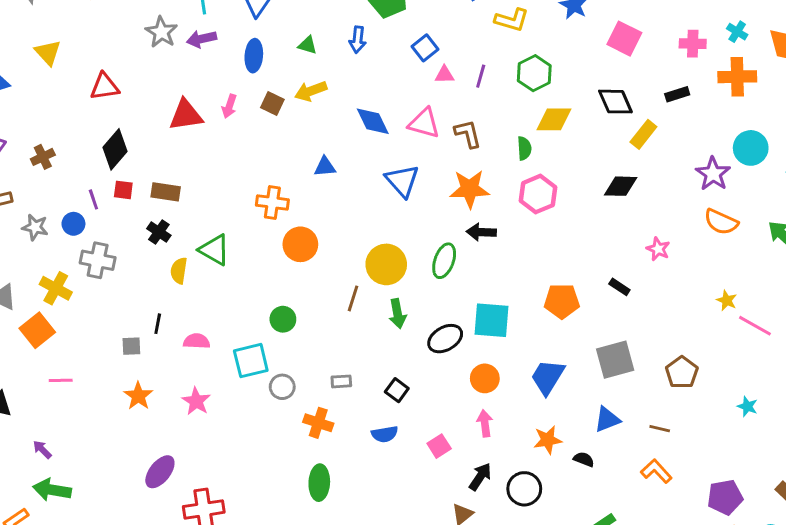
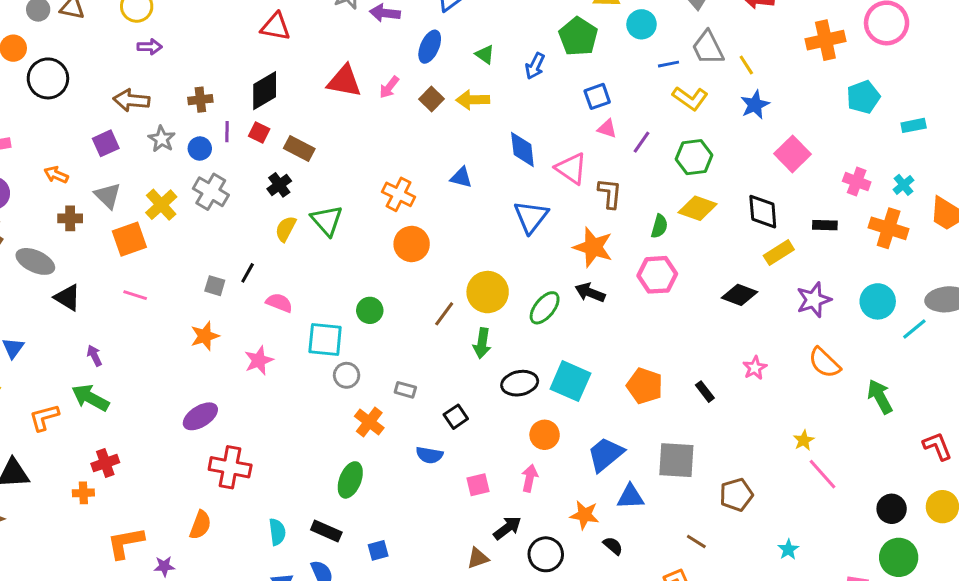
brown cross: (43, 157) -> (200, 100), moved
purple star: (713, 174) -> (814, 300), moved
blue triangle: (607, 419) -> (630, 497), moved

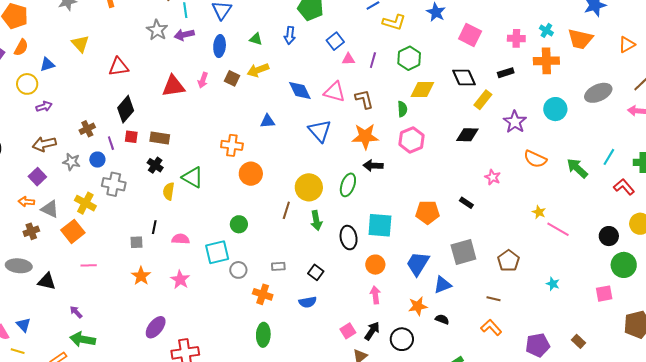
orange arrow: (56, 175) -> (26, 202), moved
cyan line: (914, 329) -> (609, 157), moved
black ellipse: (520, 383) -> (349, 238), turned -70
pink square: (478, 485) -> (348, 331), moved

